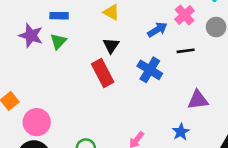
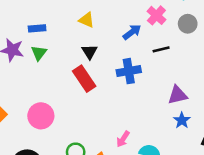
blue cross: (150, 70) -> (129, 71), turned -35
pink circle: (37, 122) -> (41, 116), moved
blue star: (181, 132) -> (182, 120), moved

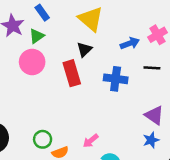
yellow triangle: (87, 20) -> (91, 19), size x1.6
blue rectangle: (37, 28) -> (42, 13), turned 42
purple triangle: (178, 95) -> (154, 115), turned 30
pink circle: (41, 116) -> (32, 62), moved

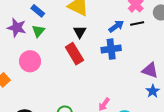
blue arrow: (130, 43) -> (116, 26), moved
pink circle: (32, 62) -> (30, 61), moved
black line: (152, 68) -> (137, 24), moved

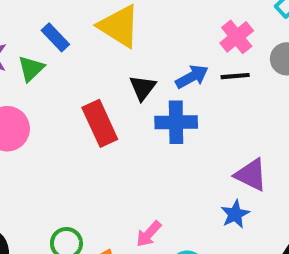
blue rectangle: (38, 11) -> (55, 37), moved
black triangle: (80, 32) -> (143, 88), moved
blue star: (153, 91) -> (235, 214), moved

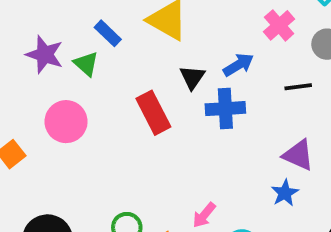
green triangle: (31, 69) -> (86, 64), turned -32
black line: (235, 76) -> (298, 87), moved

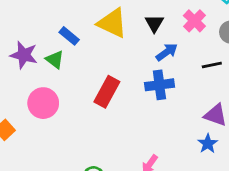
black triangle: (192, 77) -> (154, 23), moved
red rectangle: (153, 113) -> (107, 92), turned 60

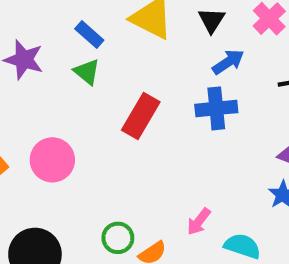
green triangle: (55, 60) -> (87, 72), moved
pink circle: (43, 103) -> (52, 160), moved

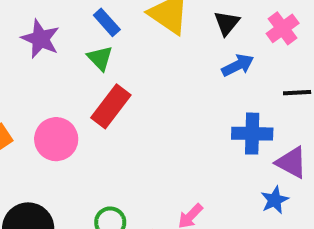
blue cross: (216, 108) -> (252, 134), moved
red rectangle: (141, 116) -> (111, 106), moved

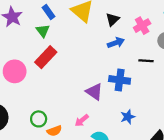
purple triangle: (291, 162) -> (94, 92), moved

